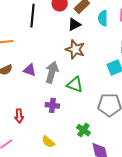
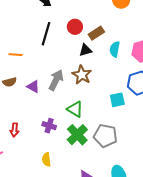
gray arrow: (52, 72) -> (56, 80), moved
green cross: (83, 130) -> (77, 135), moved, size x1.5
yellow semicircle: (48, 142) -> (46, 159), moved, turned 32

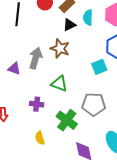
black triangle: (85, 50) -> (69, 25), moved
green cross: (77, 135) -> (67, 120), moved

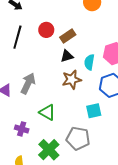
cyan semicircle: (88, 18) -> (89, 62), moved
brown star: (60, 48) -> (72, 80), moved, turned 30
cyan square: (99, 67) -> (94, 111), moved

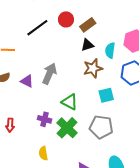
black line: (17, 37) -> (37, 28), turned 40
cyan square: (94, 111) -> (106, 95), moved
green cross: (49, 150) -> (67, 128), moved

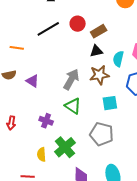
gray arrow: (49, 74) -> (71, 79), moved
green cross: (67, 128) -> (65, 147), moved

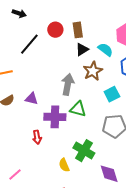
brown rectangle: (99, 31) -> (78, 30), turned -49
cyan semicircle: (118, 59) -> (105, 50), turned 133
purple cross: (46, 121) -> (55, 117), moved, size x1.5
red arrow: (11, 123) -> (37, 137), moved

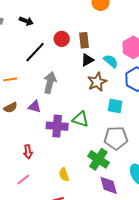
gray arrow: (68, 84) -> (50, 83), moved
cyan square: (112, 94) -> (115, 106), turned 35
red arrow: (37, 137) -> (28, 152), moved
green cross: (84, 151) -> (98, 159), moved
pink line: (15, 174) -> (23, 179), moved

